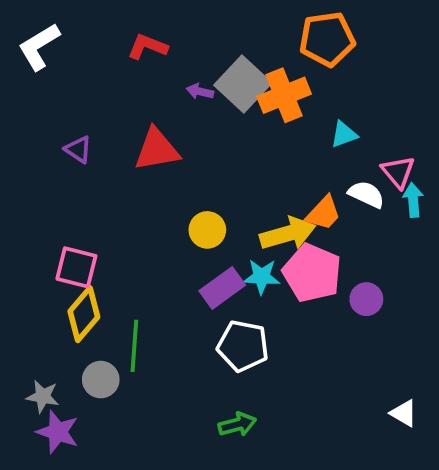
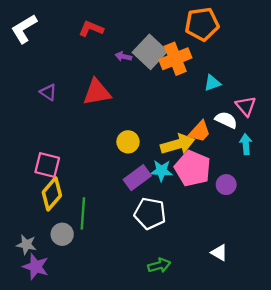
cyan arrow: (413, 200) -> (246, 144), moved
white triangle: (404, 413) -> (219, 253), moved
green arrow: (237, 424) -> (159, 265), moved

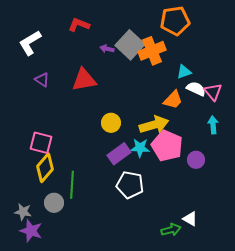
white L-shape: (24, 29) -> (30, 43), moved
white semicircle: (226, 120) -> (196, 89), moved
orange trapezoid: (200, 131) -> (173, 100), moved
green arrow: (159, 265) -> (171, 230), moved

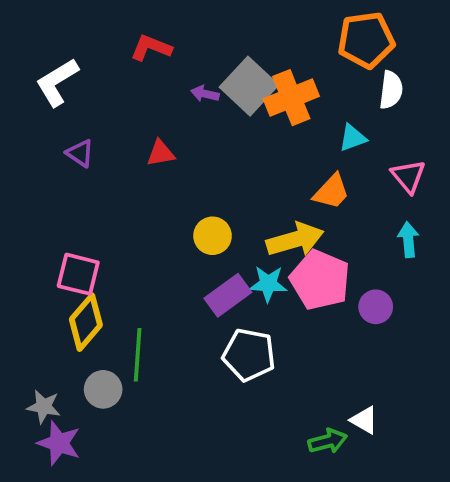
orange pentagon: (175, 21) -> (366, 40), moved
red triangle: (84, 80) -> (161, 153), size x0.6
white semicircle: (196, 89) -> (391, 90), moved, turned 72

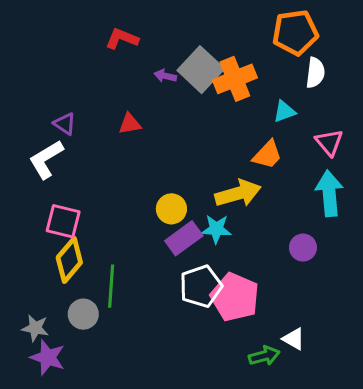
white L-shape: (57, 82) -> (46, 159), moved
yellow circle: (213, 236) -> (171, 209), moved
cyan arrow: (408, 240) -> (329, 193), size x1.6
pink pentagon: (320, 280) -> (235, 297), moved
white pentagon: (249, 355) -> (201, 286), turned -30

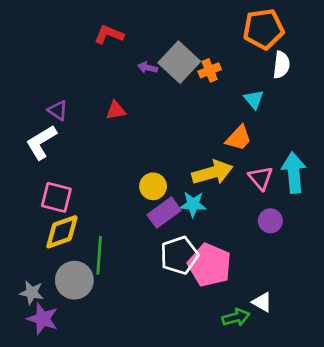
orange cross: (235, 79) -> (210, 70), size x0.6
cyan triangle: (284, 111) -> (254, 99), turned -50
pink triangle: (329, 142) -> (261, 178), moved
yellow diamond: (69, 260) -> (62, 232), turned 30
gray circle: (83, 314) -> (74, 280), size x1.4

